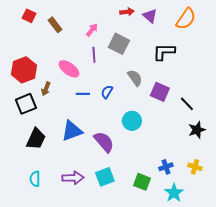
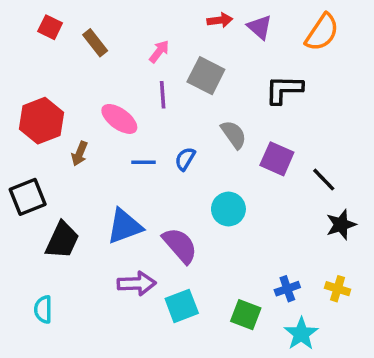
black square: (26, 104) -> (28, 197), moved
purple arrow: (73, 178) -> (137, 283), moved
cyan semicircle: (35, 179) -> (43, 309), moved

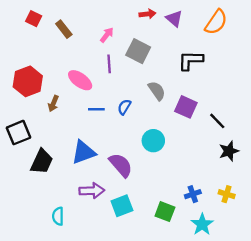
cyan semicircle: (43, 309) -> (58, 216), moved

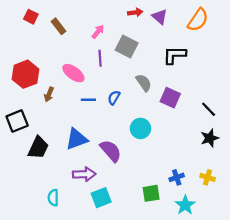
black line: (217, 121) -> (209, 109), moved
cyan square: (122, 206) -> (101, 198), moved
green square: (165, 212) -> (151, 193), turned -30

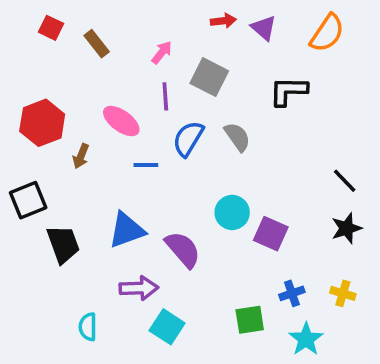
blue semicircle: (114, 98) -> (188, 139), moved, size x1.5
purple square: (170, 98) -> (271, 234), moved
black trapezoid: (38, 148) -> (63, 244), turned -45
cyan square: (101, 198) -> (167, 327), turned -36

